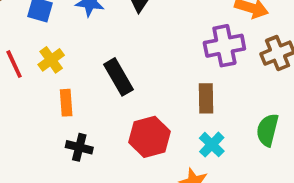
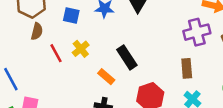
orange rectangle: (66, 103) -> (106, 77), moved, turned -42

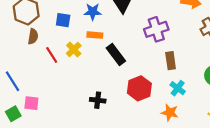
purple cross: (197, 32) -> (156, 29), moved
orange rectangle: (106, 77) -> (95, 35), moved, turned -32

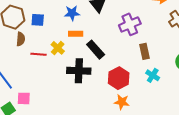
blue square: (63, 20) -> (38, 20), moved
red line: (52, 55) -> (38, 54), turned -49
black cross: (98, 100) -> (79, 71), moved, size x1.6
orange star: (170, 113) -> (122, 102), moved

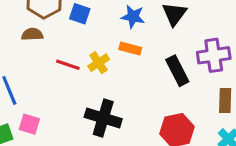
brown semicircle: (21, 39) -> (32, 34), moved, turned -112
black rectangle: (96, 50) -> (177, 71), moved
black cross: (79, 71) -> (103, 118), moved

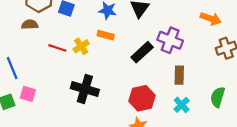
purple cross: (214, 55) -> (170, 40), turned 30
black rectangle: (177, 71) -> (142, 52), turned 75

